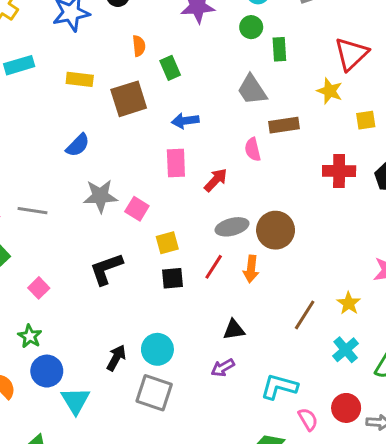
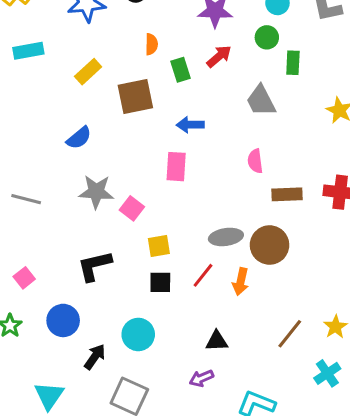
yellow rectangle: (80, 79) -> (88, 72), turned -55
brown rectangle: (284, 125) -> (287, 194), moved
red arrow: (216, 180) -> (219, 56), moved
cyan circle: (157, 349) -> (138, 334), moved
blue circle: (47, 371) -> (63, 320), moved

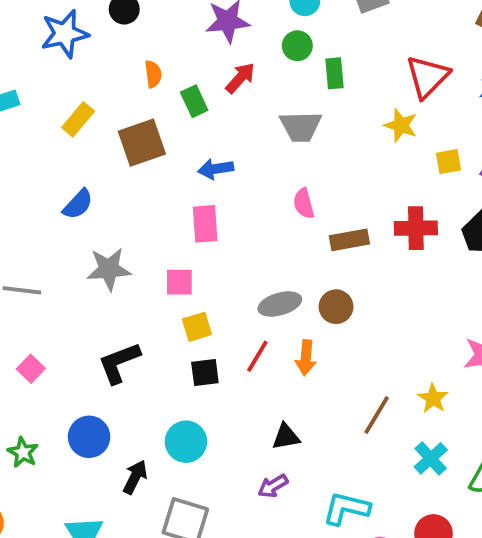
gray trapezoid: (261, 101) -> (301, 127), turned -56
pink square: (132, 208) -> (179, 282), moved, turned -30
brown circle: (270, 245) -> (336, 307), size x0.7
pink square: (24, 278) -> (31, 369), moved

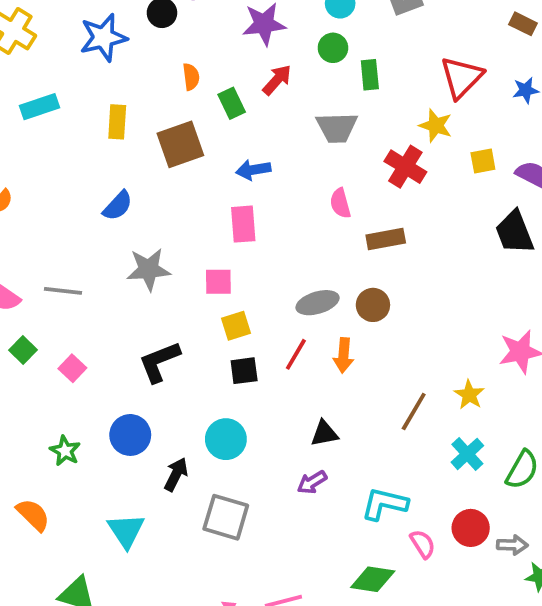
yellow rectangle: (78, 119) -> (117, 122), turned -36
red cross: (416, 228) -> (405, 167), moved, turned 33

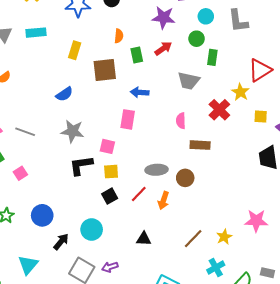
black L-shape: (159, 362) -> (81, 165), moved
black square: (244, 371) -> (110, 196), turned -35
purple arrow: (312, 482) -> (110, 267), moved

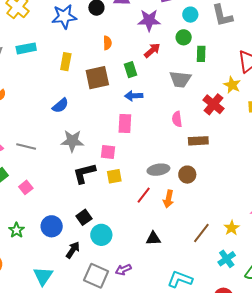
green rectangle: (137, 55) -> (131, 70), moved
black square: (110, 196) -> (84, 217), moved

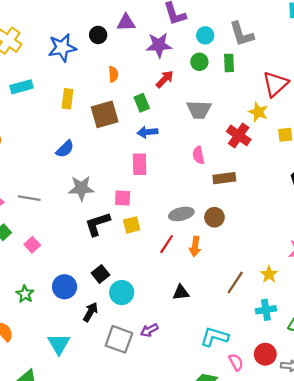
green rectangle: (201, 54) -> (229, 63), moved
cyan cross: (227, 259) -> (266, 310), turned 30

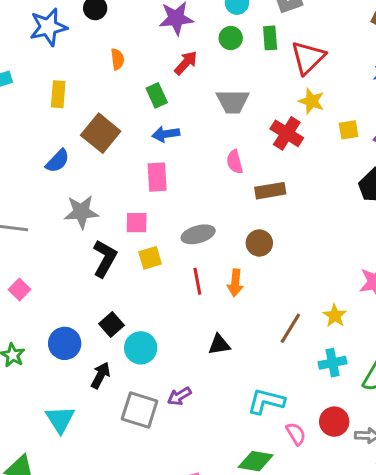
red triangle: (275, 84) -> (308, 58), moved
brown square: (105, 114) -> (101, 133), moved, turned -32
gray ellipse: (181, 214) -> (198, 234), moved
black L-shape: (97, 224) -> (105, 258), turned 140
red line: (167, 244) -> (197, 281), turned -42

